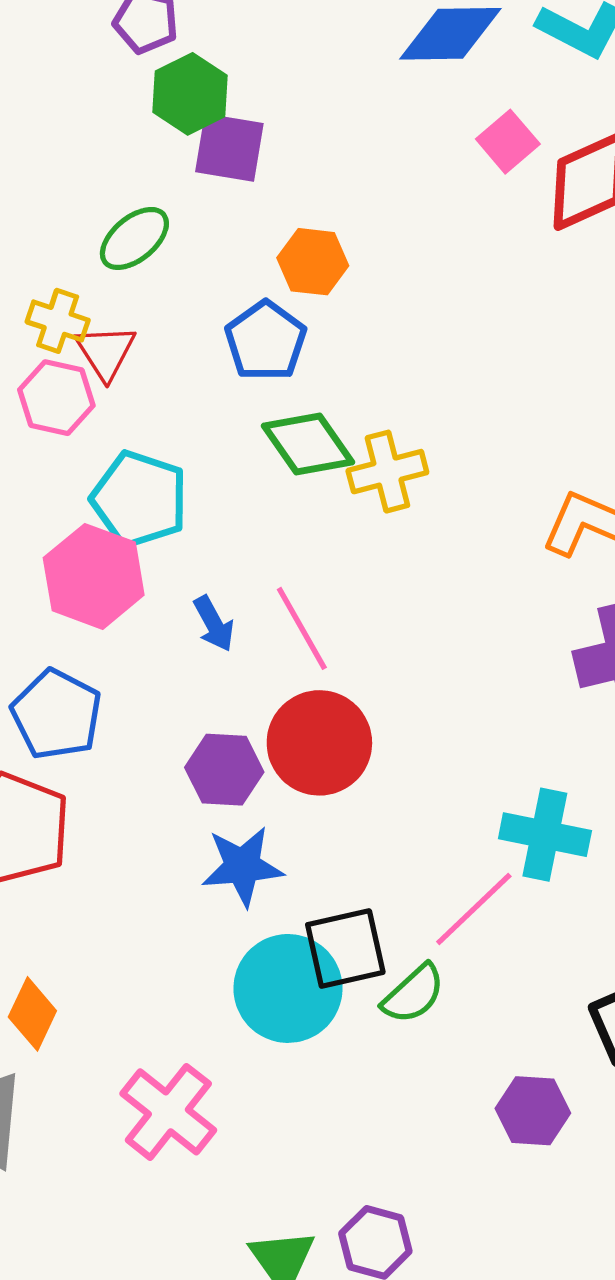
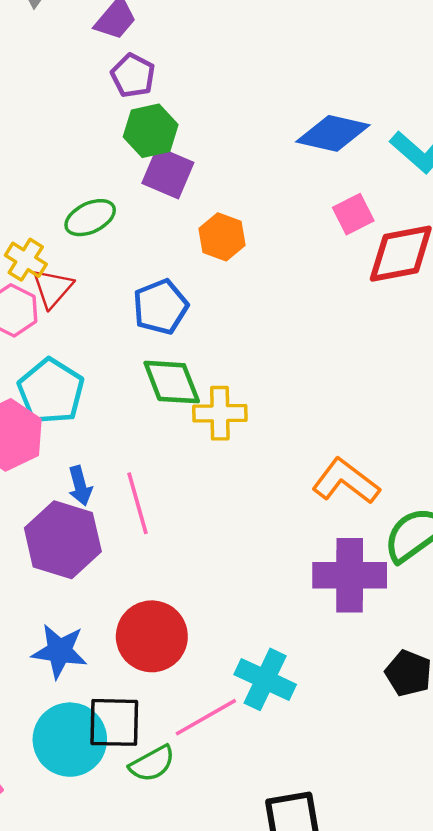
orange hexagon: (313, 262) -> (222, 237), moved
red circle: (319, 743) -> (152, 636), moved
purple hexagon: (224, 770) -> (63, 540), moved, size x1.5

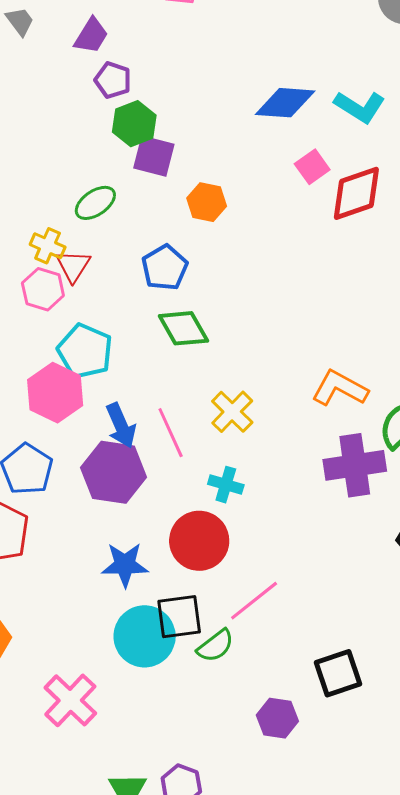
yellow cross: (220, 413) -> (232, 412), moved, turned -36
blue arrow: (80, 486) -> (121, 426), size x1.4
cyan cross: (265, 679) -> (226, 485), moved, size x0.7

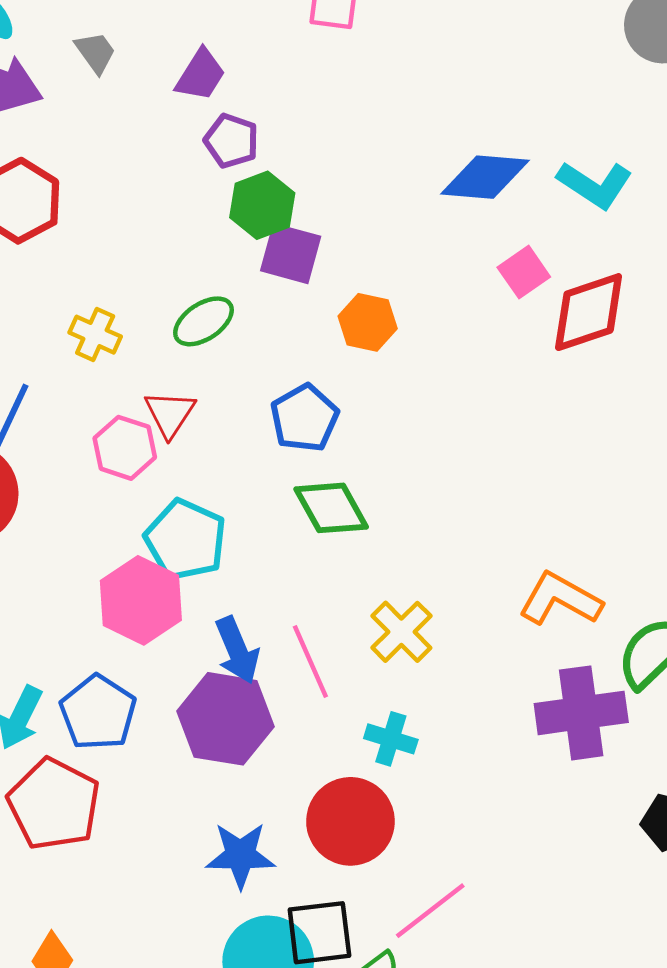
yellow cross: (48, 246) -> (95, 335), moved

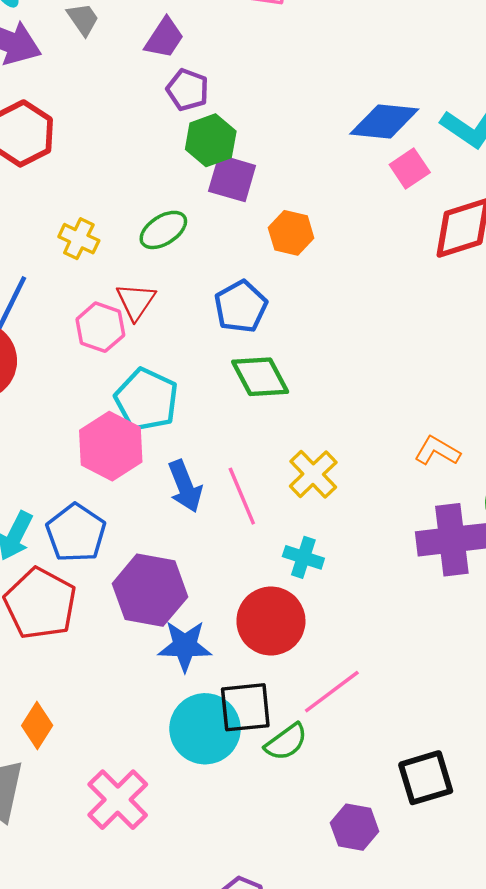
pink square: (524, 272) -> (410, 169), moved
orange L-shape: (560, 599) -> (437, 451), size x0.7
purple hexagon: (225, 719) -> (150, 590), moved

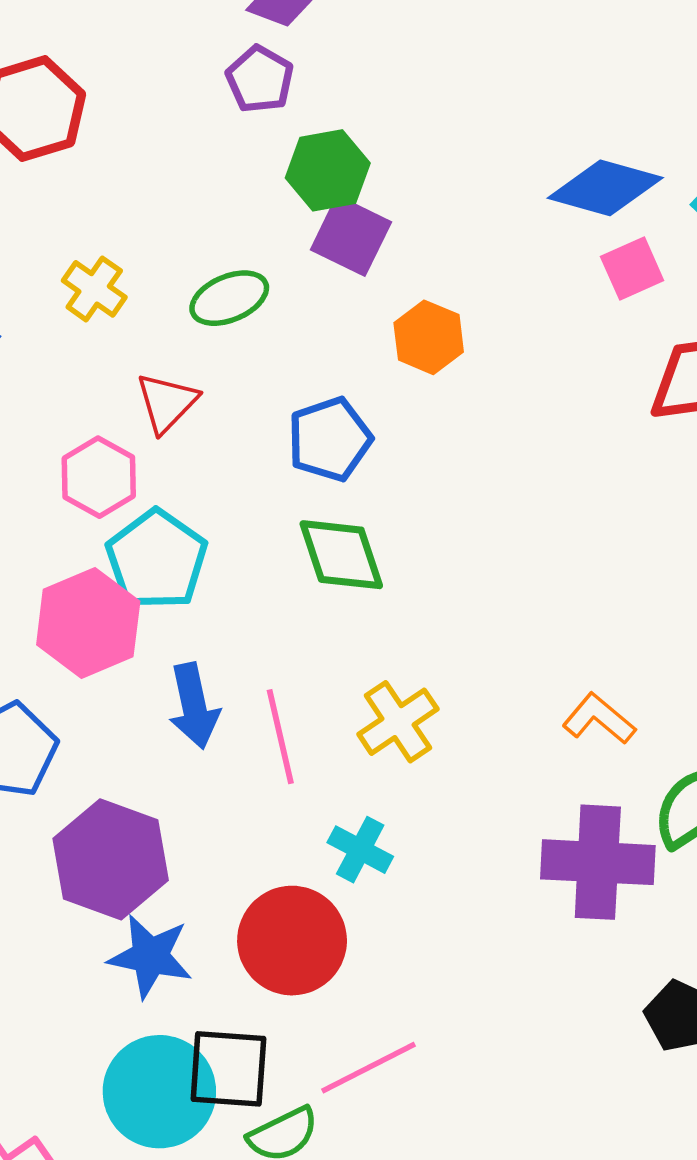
purple pentagon: (188, 90) -> (260, 79), moved
pink hexagon: (100, 327) -> (99, 477), moved

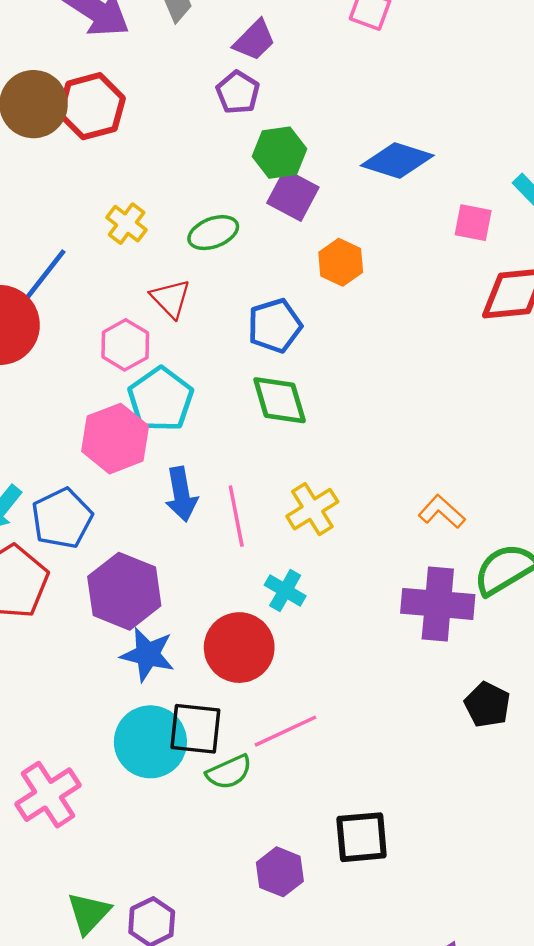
blue diamond: (605, 188) -> (397, 161), moved
pink square: (632, 268) -> (473, 223), turned 33
red triangle: (167, 403) -> (171, 298), turned -30

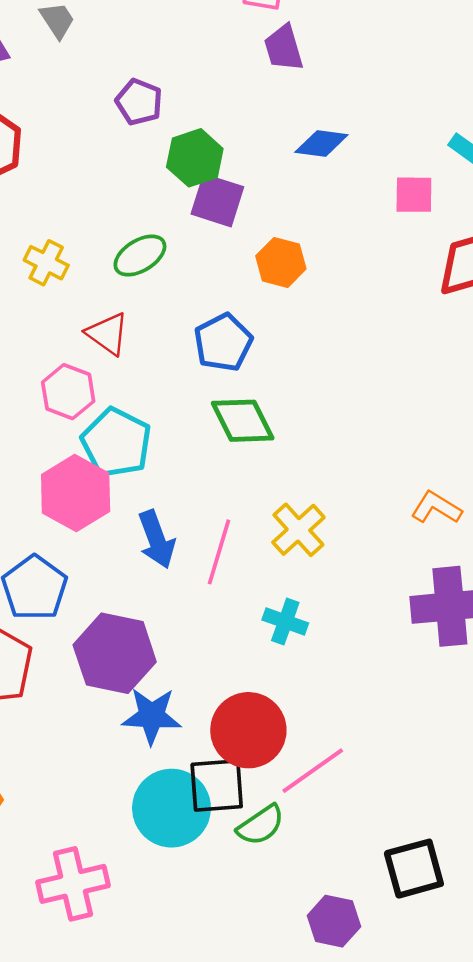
purple trapezoid: (254, 40) -> (284, 48), moved, turned 129
blue diamond: (397, 161) -> (321, 144), size x0.7
pink line: (236, 516) -> (219, 552), turned 38
red circle: (239, 648) -> (248, 730), moved
pink cross: (48, 795) -> (73, 884), turned 30

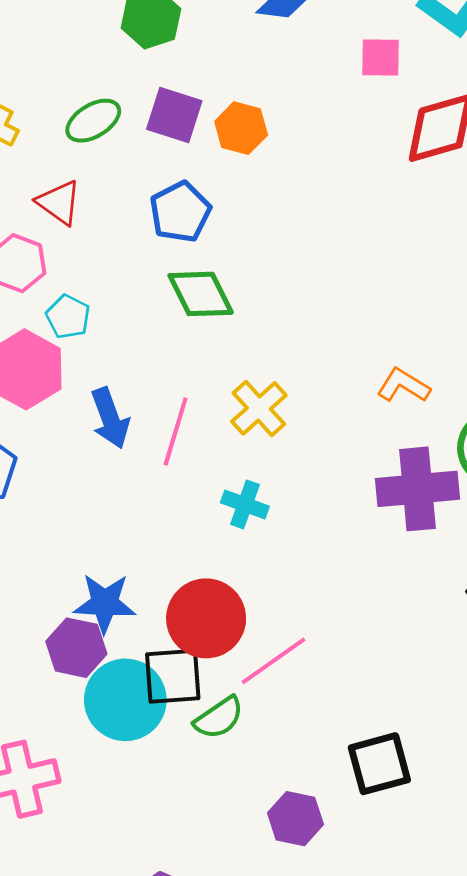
purple square: (217, 200) -> (174, 115), moved
cyan pentagon: (116, 443) -> (68, 317), size x0.6
purple hexagon: (115, 653) -> (76, 648), moved, size x0.7

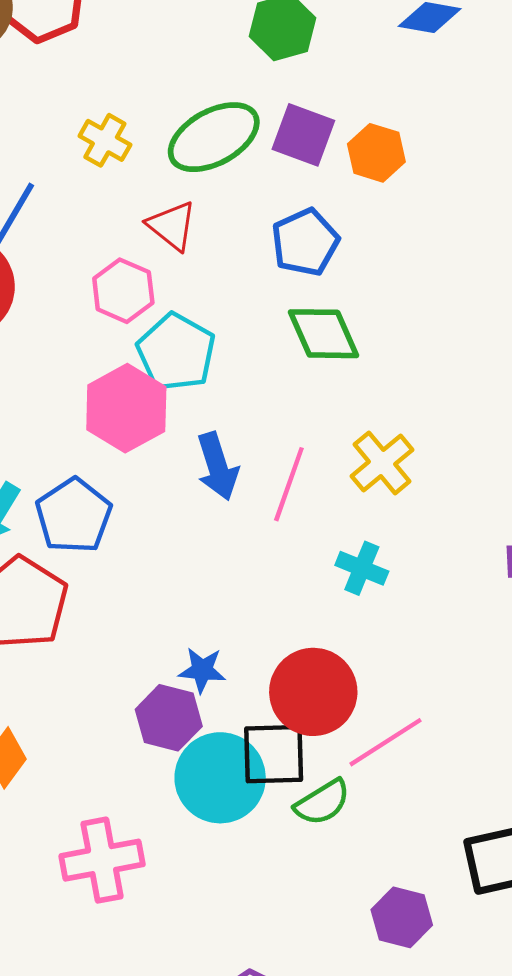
green ellipse: (93, 121) -> (214, 137), size x1.5
cyan pentagon: (68, 317) -> (176, 352), size x1.6
blue star: (105, 603) -> (202, 670), size x0.7

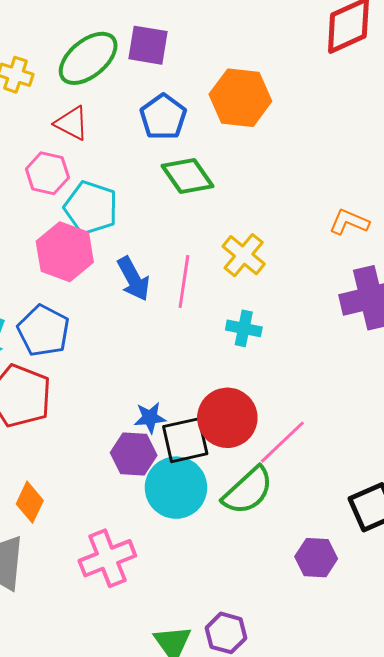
orange hexagon: (376, 153) -> (240, 98), moved, size x1.5
black square: (274, 754) -> (185, 440), moved
green semicircle: (322, 802) -> (248, 491), size x1.4

